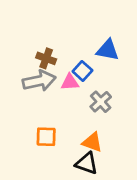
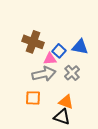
blue triangle: (108, 50) -> (80, 47), moved
brown cross: (46, 58) -> (33, 42), size x1.5
gray arrow: (39, 81) -> (44, 74), moved

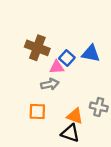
gray cross: (72, 73) -> (99, 107), moved, turned -35
gray arrow: (44, 74) -> (50, 84), size x0.7

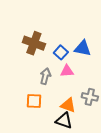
pink triangle: (57, 67) -> (67, 71), moved
gray arrow: (50, 84) -> (45, 76), turned -63

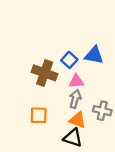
brown cross: (34, 43) -> (45, 73), moved
gray arrow: (45, 76) -> (75, 99), moved

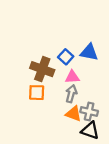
gray cross: (102, 111) -> (89, 112), moved
orange square: (39, 115) -> (37, 93), moved
black triangle: (73, 138) -> (90, 130), moved

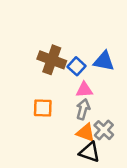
brown cross: (42, 69) -> (52, 60), moved
gray cross: (89, 112) -> (104, 130), turned 30
black triangle: (90, 130) -> (90, 152), moved

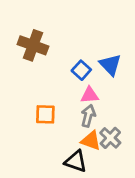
brown cross: (52, 60) -> (33, 45), moved
blue triangle: (104, 61) -> (110, 65), turned 35
black triangle: (90, 152) -> (76, 161), moved

